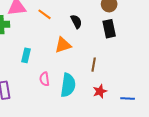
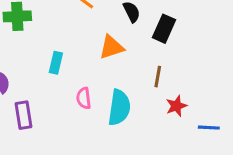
black rectangle: (109, 29) -> (164, 29), moved, turned 36
red star: (100, 91) -> (176, 106), moved

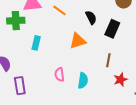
cyan rectangle: (56, 63) -> (36, 43), moved
cyan semicircle: (119, 107) -> (83, 81), size x0.7

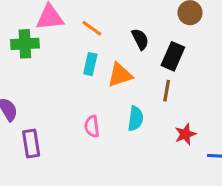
cyan rectangle: (36, 43) -> (90, 64), moved
brown line: (108, 60) -> (167, 91), moved
cyan semicircle: (83, 81) -> (135, 119), moved

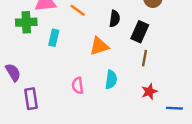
black semicircle: (140, 39) -> (115, 19), turned 35
cyan rectangle: (90, 64) -> (54, 38), moved
brown line: (167, 91) -> (144, 58), moved

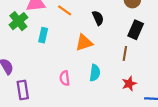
black semicircle: (115, 19) -> (98, 18), turned -32
green cross: (26, 22) -> (18, 21), turned -36
black rectangle: (140, 32) -> (136, 30), moved

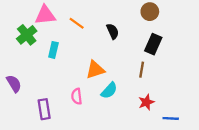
orange triangle: (84, 43) -> (95, 70), moved
cyan semicircle: (95, 73) -> (109, 91), turned 35
purple rectangle: (23, 90) -> (44, 109), moved

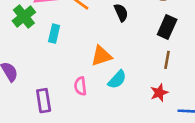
brown line: (142, 70) -> (167, 60), moved

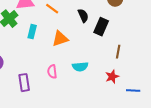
black rectangle: (167, 27) -> (101, 27), moved
orange triangle: (101, 56) -> (60, 39), moved
cyan semicircle: (117, 80) -> (80, 67), turned 42

